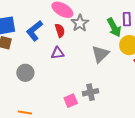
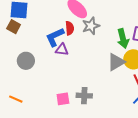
blue L-shape: (34, 31) -> (55, 37), moved
gray triangle: (100, 54) -> (116, 62), moved

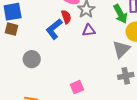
purple triangle: (62, 50) -> (89, 30), moved
gray triangle: (116, 62) -> (121, 49), moved
gray cross: (84, 96) -> (126, 76), moved

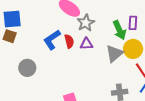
red semicircle: (66, 17) -> (69, 41), moved
gray triangle: (121, 49) -> (114, 54), moved

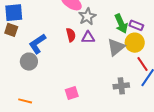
purple rectangle: (133, 23) -> (136, 25), moved, turned -72
blue L-shape: (52, 40) -> (37, 44), moved

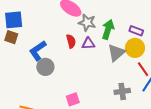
gray star: (87, 16) -> (87, 23), turned -30
green arrow: (121, 24) -> (108, 29), moved, turned -138
gray circle: (29, 62) -> (45, 67), moved

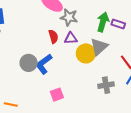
green arrow: (108, 29) -> (103, 22), moved
yellow circle: (135, 48) -> (86, 53), moved
blue L-shape: (38, 51) -> (44, 64), moved

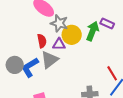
purple rectangle: (118, 24) -> (107, 23), moved
gray triangle: (99, 47) -> (50, 60), moved
yellow circle: (86, 53) -> (72, 35), moved

